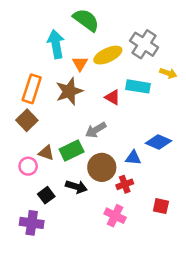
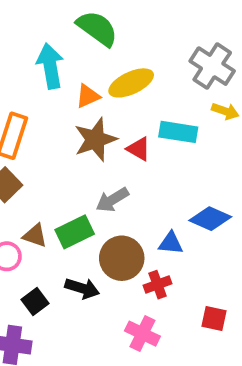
gray cross: (144, 44) -> (212, 66), moved
orange triangle: (80, 63) -> (88, 96), turned 35
brown star: (69, 91) -> (95, 139), moved

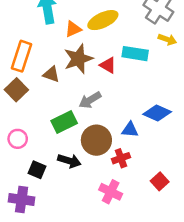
brown triangle: (35, 236) -> (51, 74), moved
black square: (35, 302) -> (37, 170), turned -30
red square: (214, 318) -> (160, 181), turned 36

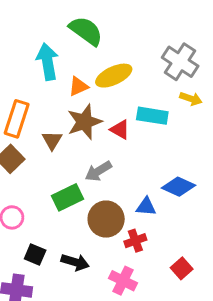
brown triangle: (51, 74) -> (52, 140), turned 42
black arrow: (69, 161) -> (75, 262), moved

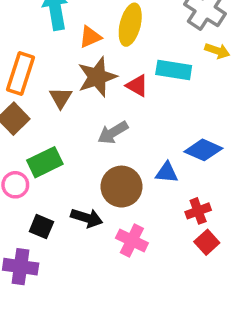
yellow ellipse: (114, 76) -> (130, 25), turned -51
green rectangle: (67, 197) -> (45, 162), moved
red cross: (135, 241) -> (198, 211), moved
black arrow: (75, 262) -> (87, 218), moved
pink cross: (123, 281) -> (132, 241), moved

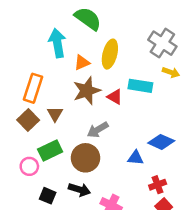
brown triangle: (61, 98) -> (55, 114), moved
brown circle: (121, 187) -> (85, 158), moved

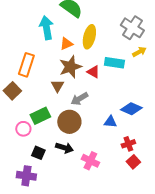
yellow arrow: (171, 72) -> (139, 52), turned -48
brown triangle: (55, 114) -> (57, 86), moved
brown square: (28, 120) -> (12, 91), moved

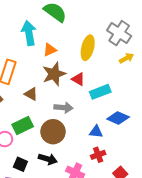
yellow ellipse: (89, 37) -> (88, 48), moved
cyan rectangle: (114, 63) -> (100, 92), moved, turned -30
brown triangle: (57, 86) -> (31, 94), moved, turned -32
gray arrow: (79, 99) -> (63, 108), turned -144
red cross: (128, 144) -> (98, 155), moved

